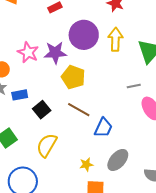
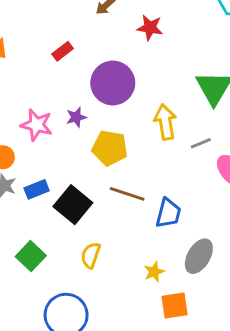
yellow arrow: (115, 39) -> (165, 122), moved
purple star: (55, 53) -> (76, 117), size x0.6
black square: (42, 110) -> (73, 205), size x1.4
yellow semicircle: (47, 145) -> (91, 255), size x0.7

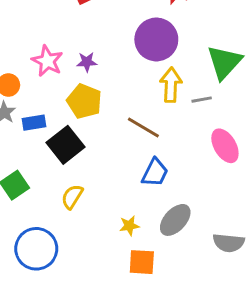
purple circle: (113, 83) -> (156, 39), moved
gray line: (201, 143) -> (202, 100), moved
yellow pentagon: (110, 148) -> (84, 101), moved
brown line: (127, 194) -> (143, 128), moved

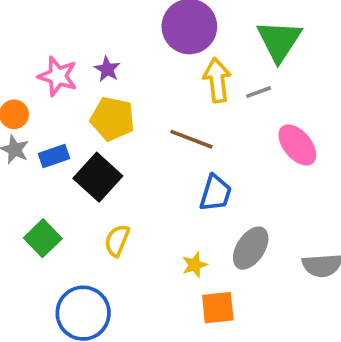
purple star: (87, 62) -> (107, 69), turned -30

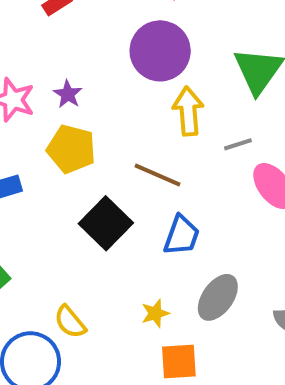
gray line: (259, 92) -> (238, 144), moved
black square: (98, 177) -> (106, 223), moved
yellow semicircle: (117, 240) -> (70, 322), moved, turned -64

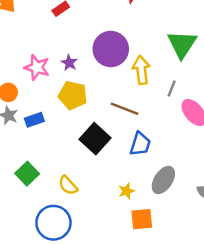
purple circle: (160, 51) -> (111, 49), moved
gray line: (238, 144) -> (172, 89), turned -49
yellow semicircle: (70, 322) -> (68, 185), moved

